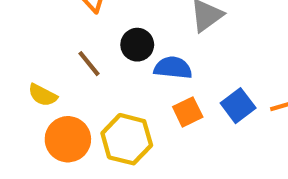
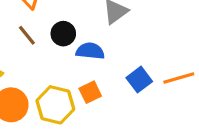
brown line: (89, 64) -> (27, 35), moved
orange square: (188, 112) -> (90, 92), moved

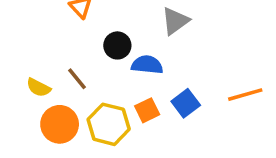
brown line: (27, 35) -> (77, 79), moved
blue square: (139, 80) -> (186, 103), moved

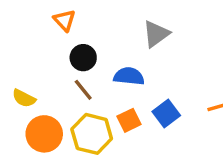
black circle: (117, 45) -> (83, 58), moved
brown line: (77, 79) -> (83, 90), moved

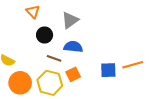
gray triangle: (156, 34) -> (70, 20), moved
brown line: (83, 90) -> (54, 58), moved, turned -32
blue square: (166, 114) -> (108, 70), moved, turned 35

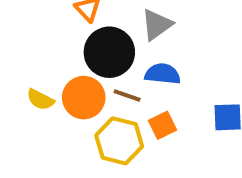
black circle: (45, 35) -> (109, 52), size x1.6
orange circle: (20, 83) -> (84, 98), moved

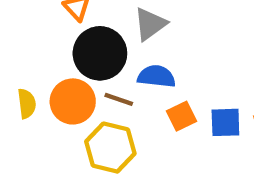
yellow semicircle: (40, 100) -> (27, 104), turned -124
orange square: (163, 125) -> (182, 116), moved

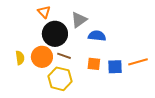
blue semicircle: (156, 76) -> (97, 36), moved
orange square: (182, 116) -> (94, 64), turned 32

